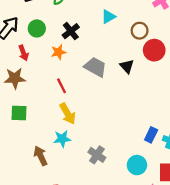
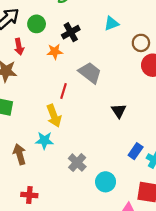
black triangle: (127, 66) -> (119, 111), moved
red line: (61, 86) -> (63, 91), moved, turned 35
cyan circle: (137, 165) -> (106, 182), moved

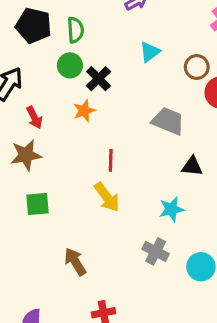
green circle: (37, 24) -> (70, 65), moved
gray trapezoid: (90, 73) -> (168, 121), moved
black triangle: (119, 111) -> (192, 166), turned -35
cyan star: (44, 140) -> (172, 209), moved

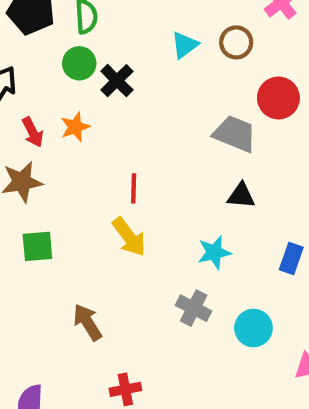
brown circle: (197, 67) -> (236, 42), moved
orange star: (84, 111) -> (75, 127), moved
gray trapezoid: (168, 121) -> (235, 134), moved

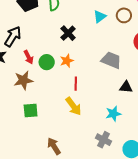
green circle: (79, 63) -> (47, 62), moved
orange star: (75, 127) -> (67, 61), moved
gray trapezoid: (235, 134) -> (111, 60), moved

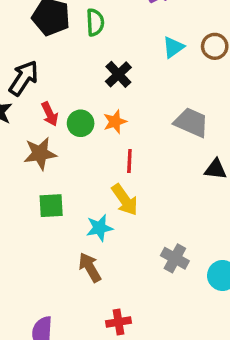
cyan star: (113, 114) -> (99, 228), moved

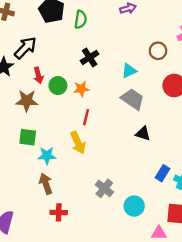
cyan triangle: (173, 47) -> (129, 71), moved
cyan star: (99, 228) -> (47, 156), moved
red cross: (119, 322) -> (59, 212), moved

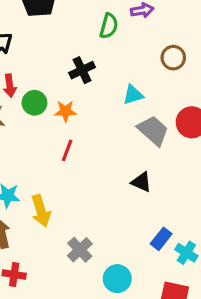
green semicircle: (81, 19) -> (109, 26), moved
brown circle: (158, 51) -> (173, 58), moved
gray trapezoid: (133, 99) -> (153, 130), moved
yellow arrow: (78, 143) -> (41, 211), moved

